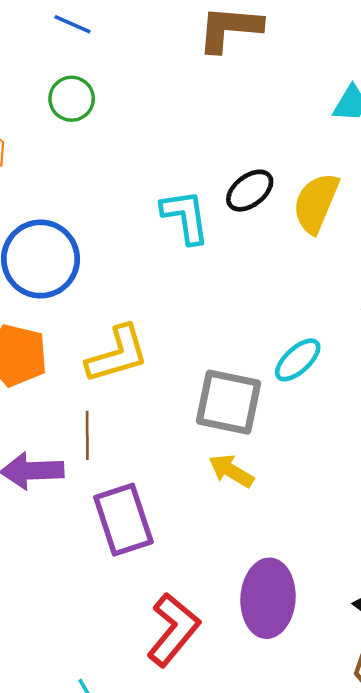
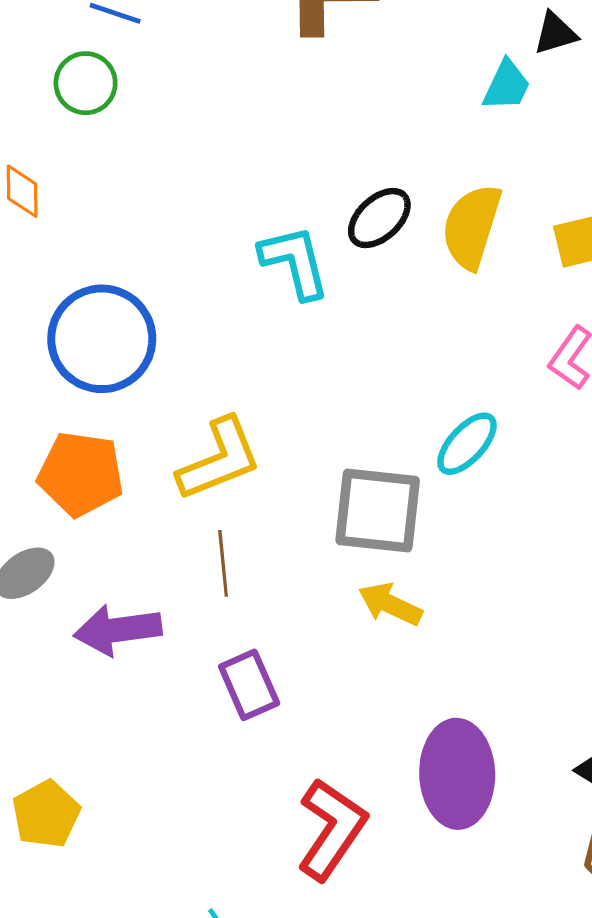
green circle: (72, 99) -> (86, 83), moved
brown line: (87, 435) -> (223, 563), moved
purple rectangle: (123, 520) -> (249, 685), size x0.7

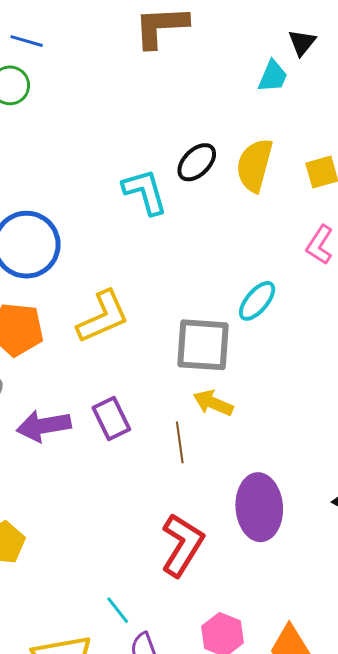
black triangle: (555, 33) -> (302, 43), turned -32
brown line: (223, 563) -> (180, 442), moved
purple rectangle: (249, 685) -> (111, 419), moved

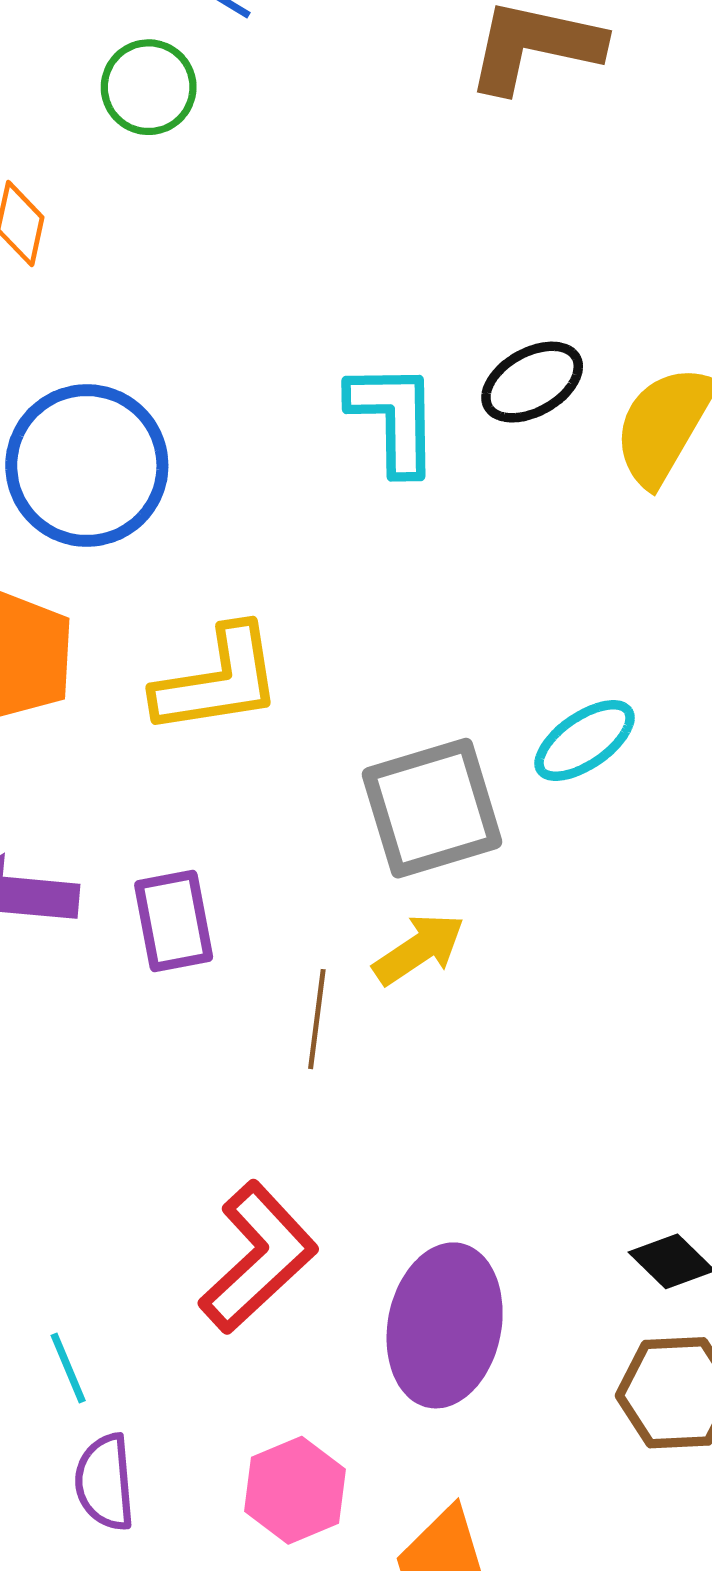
gray square: (203, 345) -> (432, 808), turned -36
yellow arrow: (213, 403) -> (419, 949), turned 108
purple ellipse: (259, 507) -> (445, 1325), moved

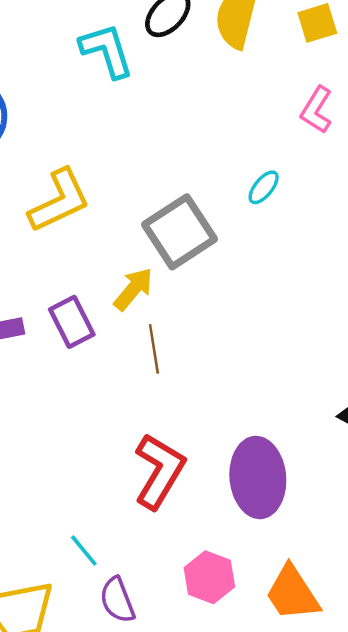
cyan ellipse: (585, 741) -> (264, 187), moved, size x0.7
yellow arrow: (419, 949) -> (133, 289), moved

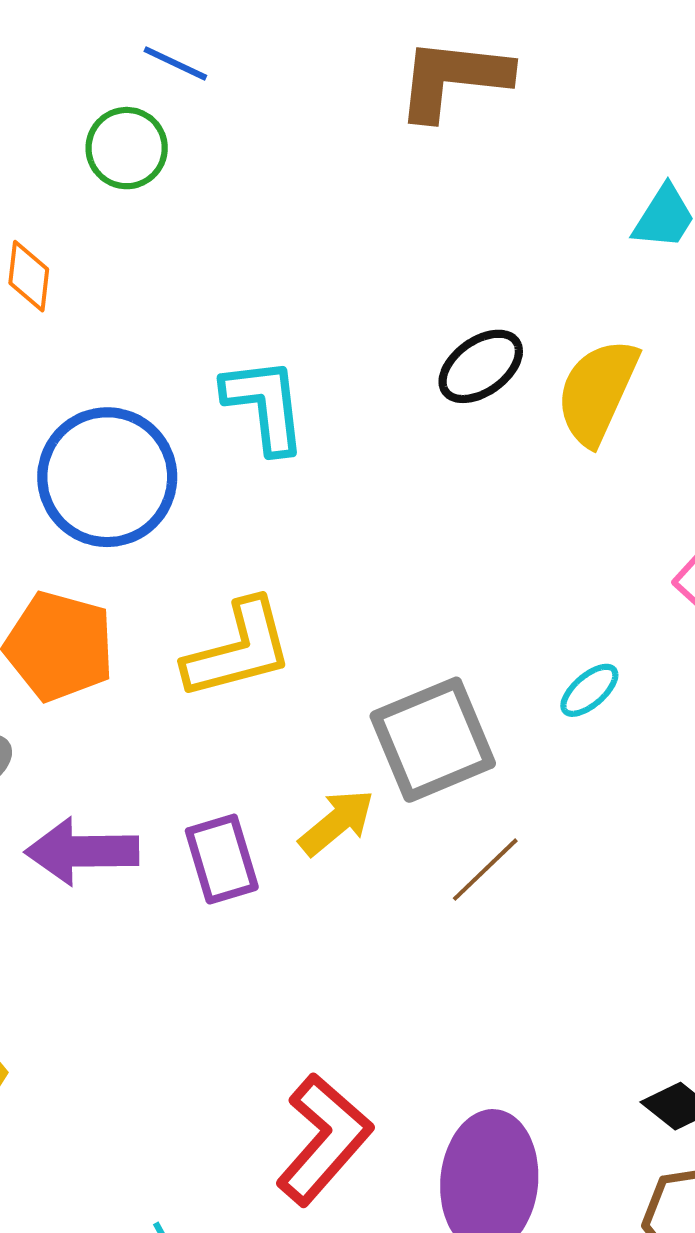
cyan L-shape: (107, 51) -> (265, 405), moved
brown line: (154, 349) -> (485, 870), moved, turned 45

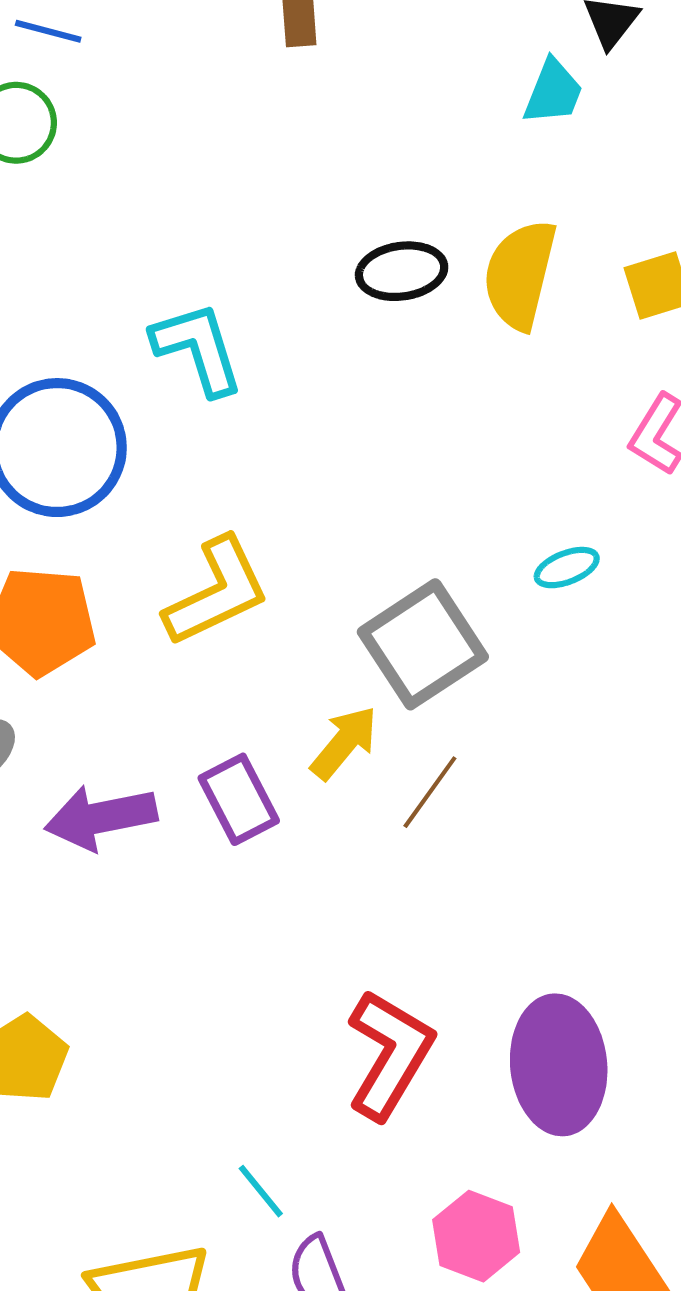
black ellipse: (481, 366) -> (402, 271), turned 38
cyan ellipse: (589, 690) -> (567, 568), turned 30
brown line: (485, 870) -> (430, 792), moved

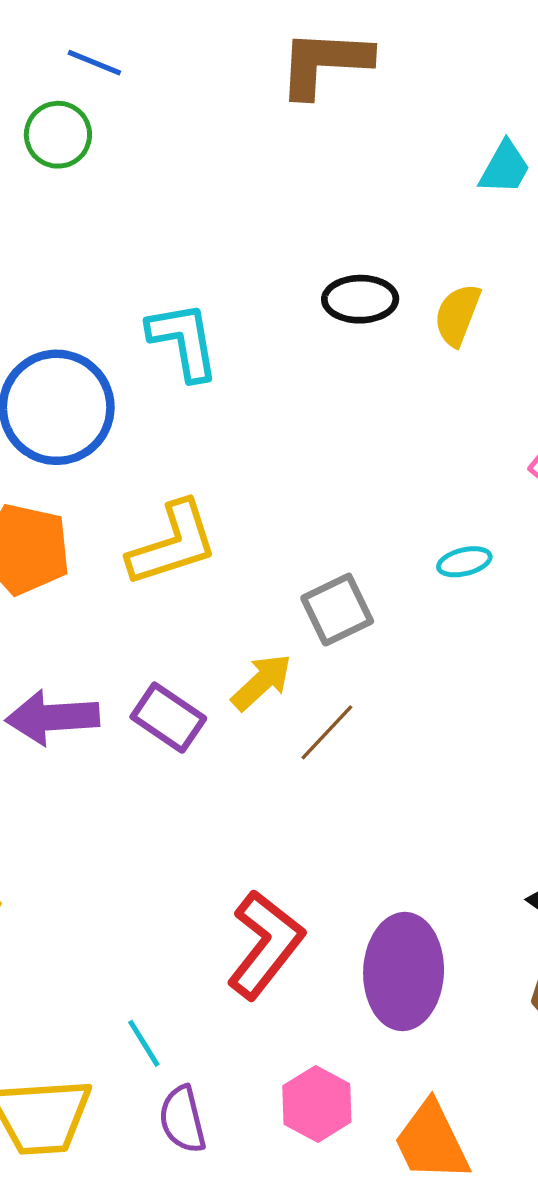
yellow semicircle: (520, 275) -> (457, 315), size x0.7
gray square: (423, 644) -> (337, 610), size x0.7
purple rectangle: (239, 799) -> (168, 718), turned -36

